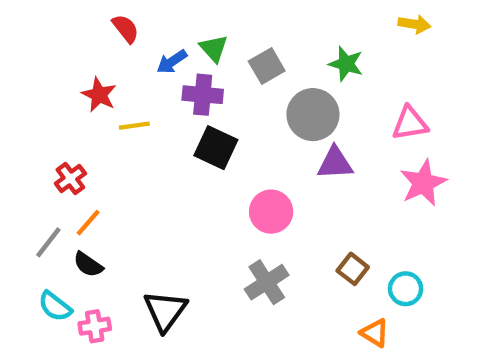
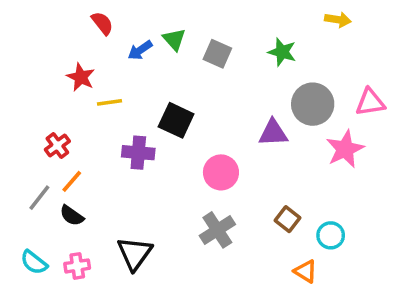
gray square: (267, 66) -> (217, 54), turned -36
purple cross: (203, 95) -> (138, 153), moved
gray circle: (313, 115) -> (313, 104), moved
pink triangle: (410, 123) -> (370, 102), moved
cyan semicircle: (55, 306) -> (34, 262), moved

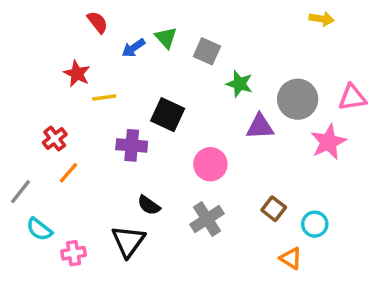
green star: (282, 52) -> (239, 84), moved
gray line: (39, 198) -> (21, 192), moved
black semicircle: (72, 216) -> (149, 205), moved
cyan semicircle: (34, 262) -> (39, 229), moved

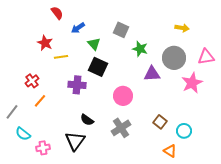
yellow arrow: (322, 19) -> (182, 28), moved
green triangle: (166, 38) -> (94, 44), moved

